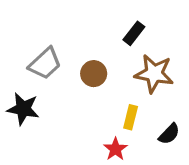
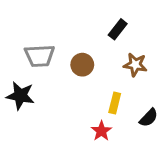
gray trapezoid: (45, 64) -> (40, 56), turned 40
brown star: (154, 74) -> (135, 65), size x0.7

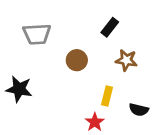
gray trapezoid: (40, 56) -> (37, 34), moved
black semicircle: (149, 118) -> (139, 110), turned 60

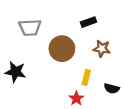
black rectangle: (110, 27) -> (89, 22), turned 32
brown circle: (77, 60) -> (62, 49), size x1.5

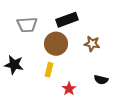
black rectangle: (89, 22) -> (67, 20), moved, size x1.5
yellow rectangle: (86, 77) -> (49, 70), moved

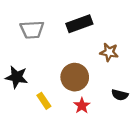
brown circle: (56, 44) -> (75, 77), moved
yellow rectangle: (49, 70) -> (44, 101), moved, turned -48

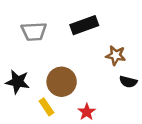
brown circle: (75, 77) -> (62, 82), moved
black semicircle: (120, 95) -> (128, 82), moved

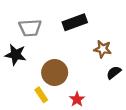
black star: (18, 82) -> (16, 55), moved
black semicircle: (128, 82) -> (114, 73), turned 128

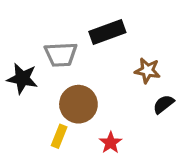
gray trapezoid: (30, 28) -> (61, 54), moved
yellow rectangle: (41, 95) -> (59, 136), turned 56

